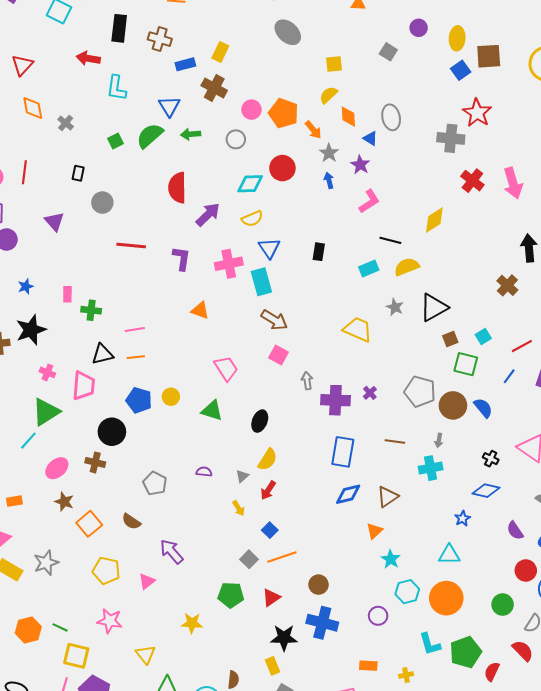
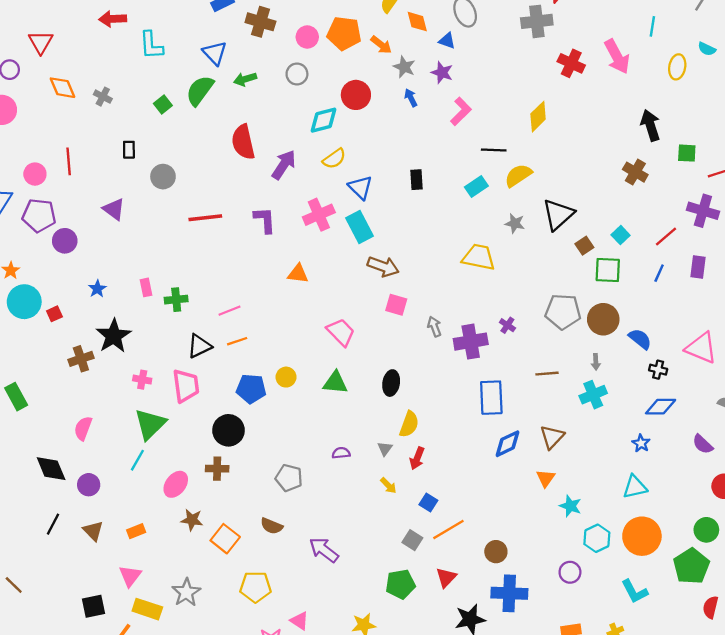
blue semicircle: (483, 408) -> (640, 339), moved
pink triangle: (147, 581) -> (299, 621), moved, turned -36
green pentagon: (466, 652) -> (691, 566), moved

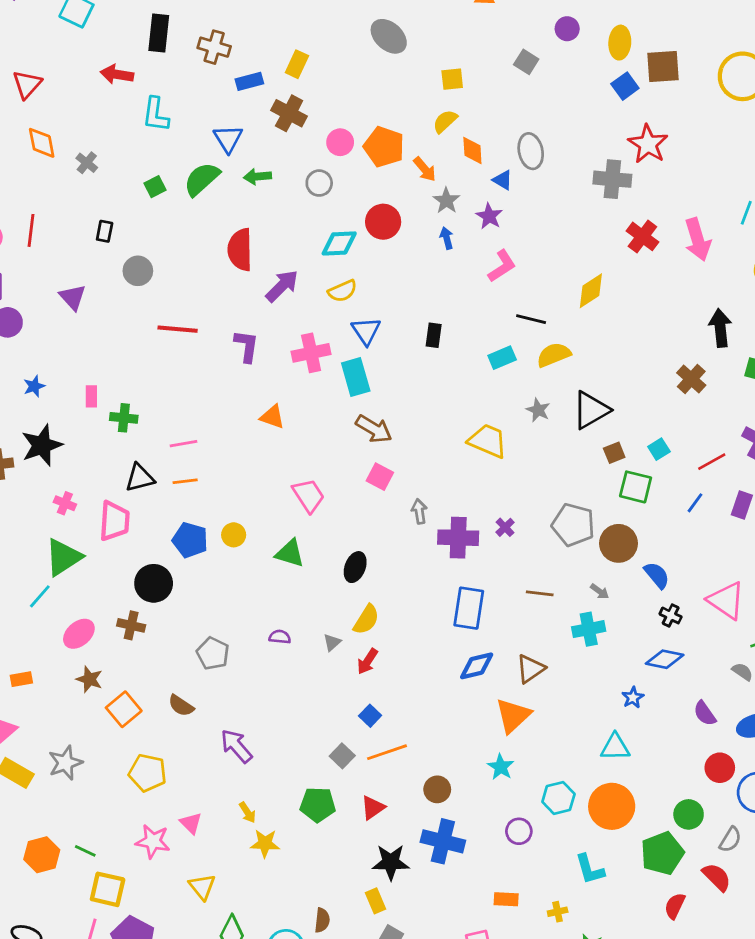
gray arrow: (596, 362) -> (600, 591), turned -63
orange triangle: (546, 478) -> (513, 715), size x1.6
yellow arrow: (388, 486) -> (247, 812), moved
cyan star: (570, 506) -> (501, 767), moved

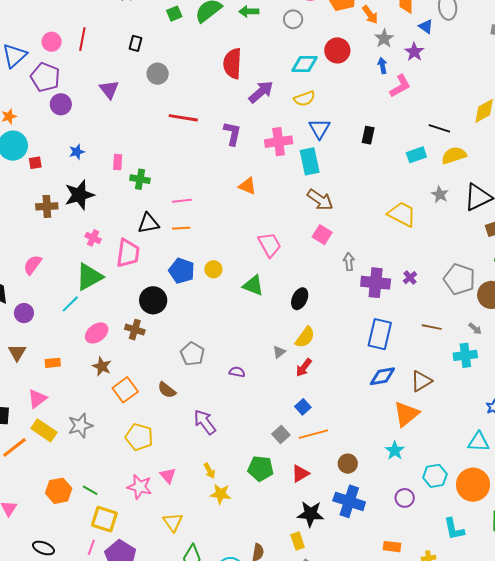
pink L-shape: (502, 266) -> (400, 86), moved
purple semicircle: (280, 637) -> (237, 372), moved

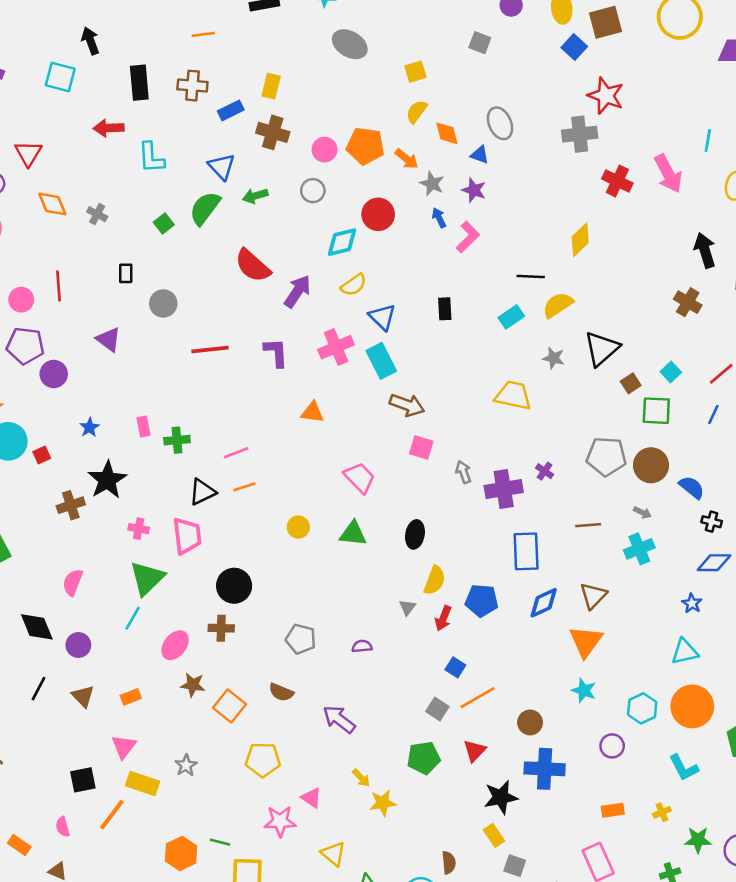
red semicircle: (232, 63) -> (253, 266), turned -36
blue pentagon: (182, 271) -> (482, 601), moved
gray star: (80, 426) -> (186, 765), size x0.7

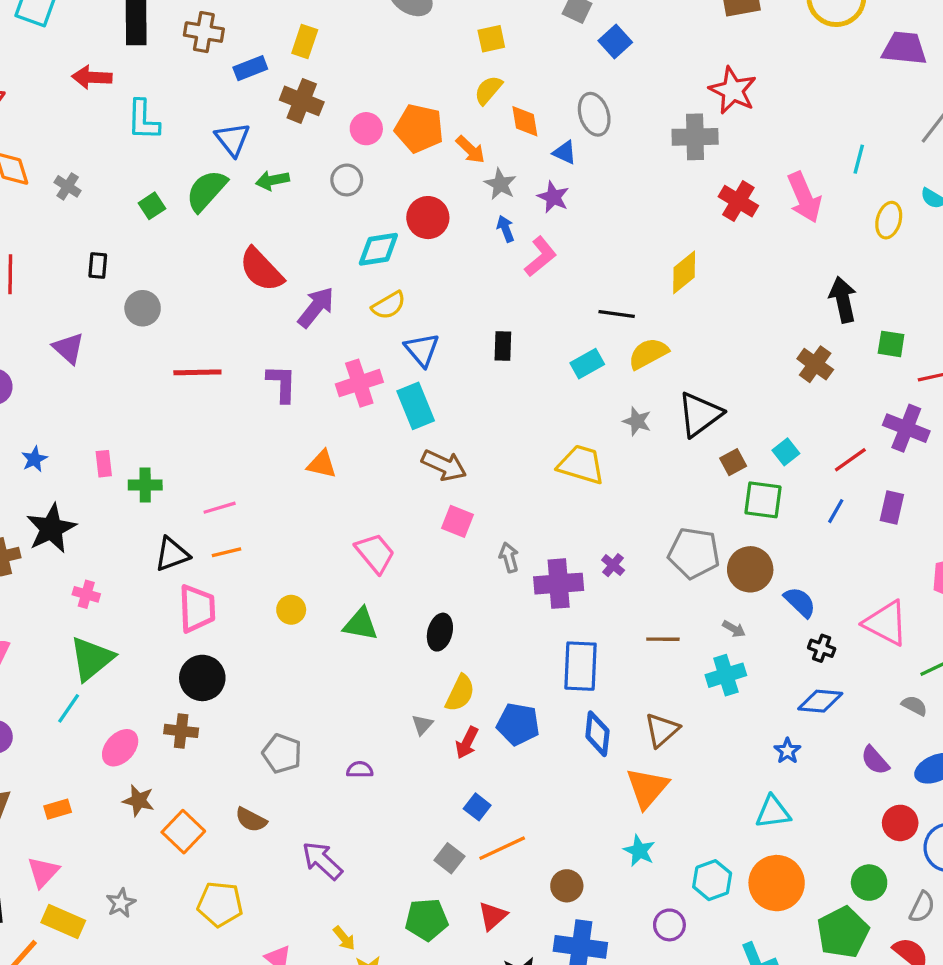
blue square: (574, 47) -> (615, 41), moved
pink trapezoid: (187, 536) -> (197, 609), moved
blue diamond: (544, 603) -> (597, 734), turned -64

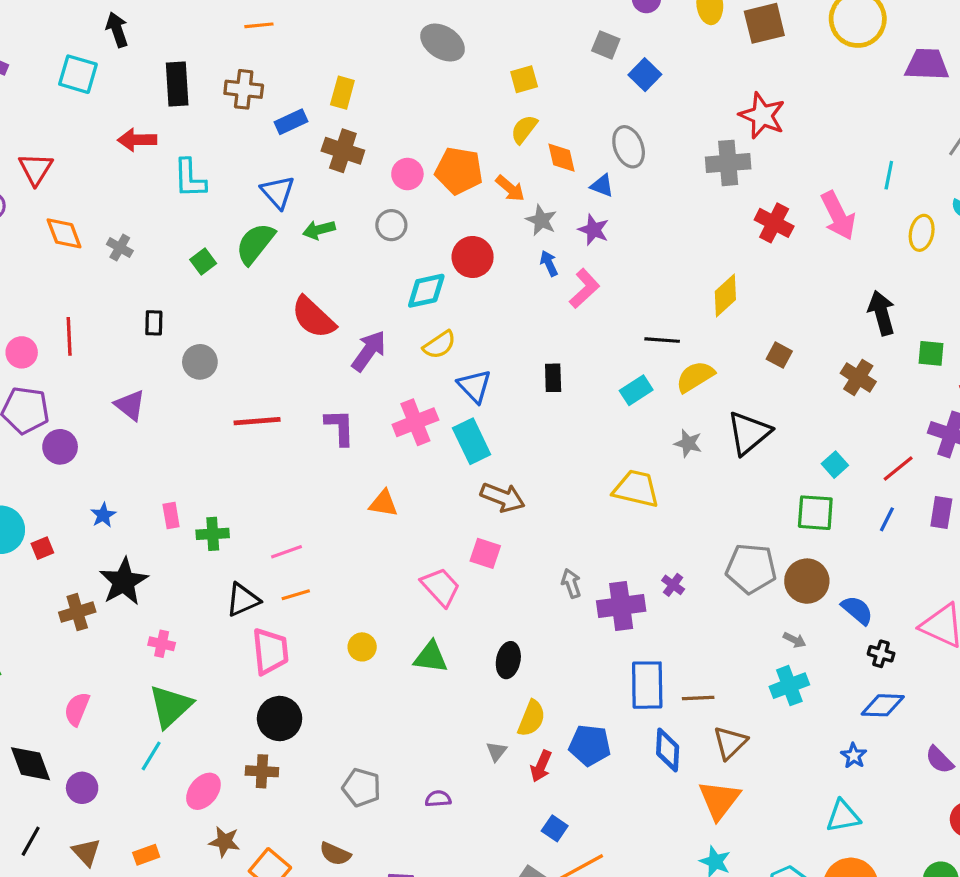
brown square: (733, 462) -> (779, 355), moved, turned -30
pink square: (458, 521) -> (485, 553), moved
brown line: (663, 639) -> (698, 698), moved

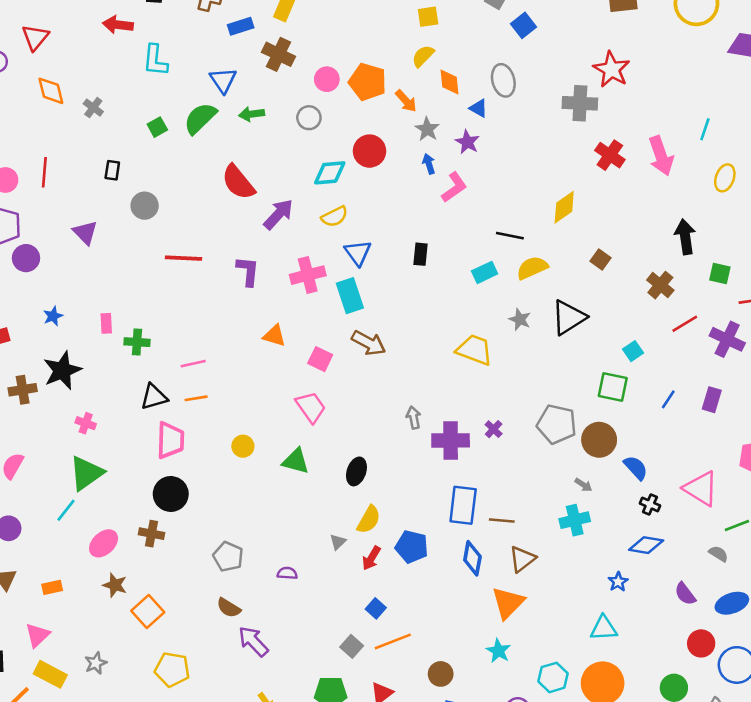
red line: (898, 469) -> (685, 324), moved
pink square: (485, 553) -> (320, 359), moved
brown semicircle: (335, 854) -> (229, 608), moved

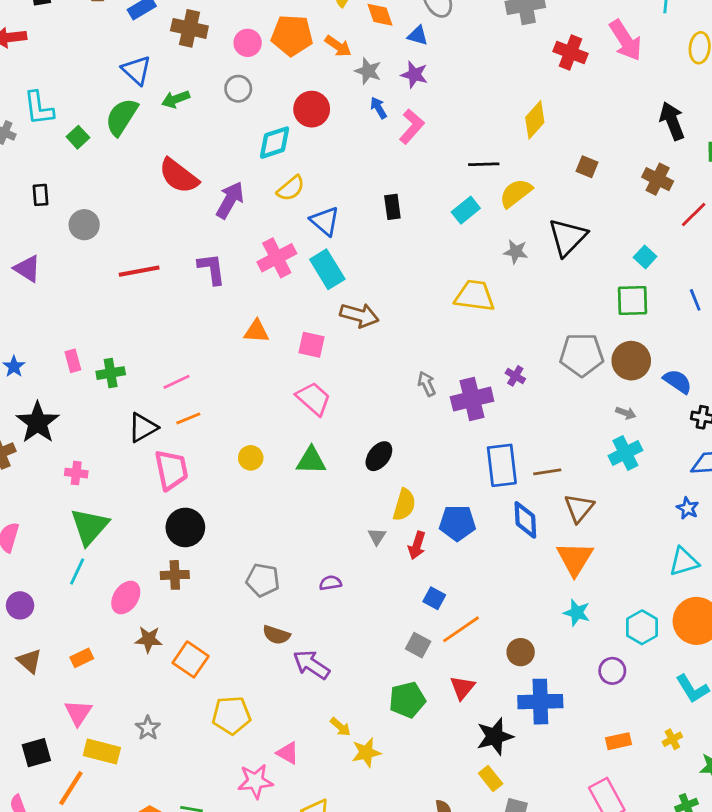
cyan L-shape: (155, 60) -> (39, 108), moved
blue line: (668, 399) -> (695, 300), turned -42
black ellipse: (356, 471) -> (379, 456), turned 32

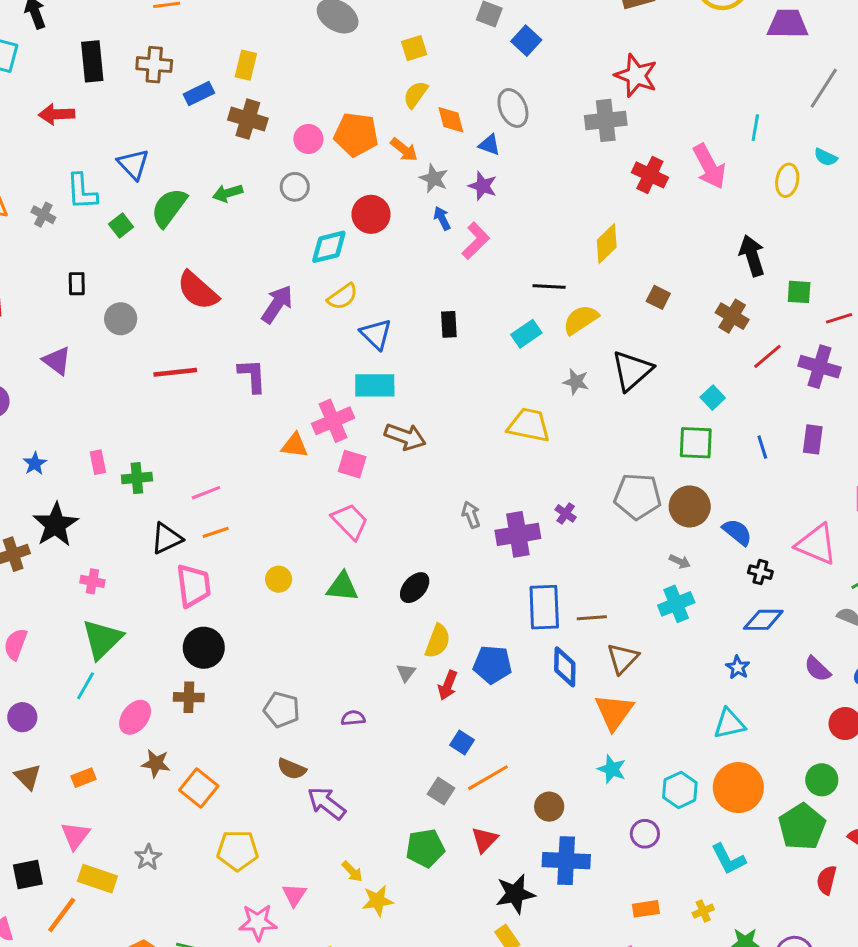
blue triangle: (137, 70) -> (133, 164), moved
red semicircle: (179, 176) -> (198, 291), moved
pink cross: (277, 258) -> (333, 421), moved
cyan rectangle: (327, 269) -> (375, 385), turned -63
pink triangle: (288, 753) -> (294, 895), turned 30

